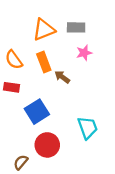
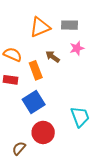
orange semicircle: (14, 60) -> (13, 55), turned 150
orange rectangle: (44, 62) -> (36, 70), moved
brown arrow: (62, 77) -> (53, 57), moved

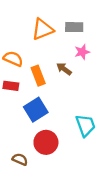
brown arrow: (53, 57) -> (64, 69), moved
brown semicircle: (19, 148) -> (20, 159), turned 72

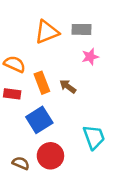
brown arrow: (64, 69) -> (68, 86), moved
brown semicircle: (20, 159) -> (21, 163), moved

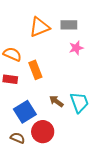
brown arrow: (68, 86) -> (56, 101), moved
blue square: (39, 120) -> (25, 112), moved
cyan trapezoid: (94, 137) -> (79, 102), moved

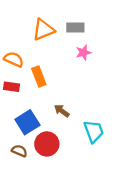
cyan trapezoid: (79, 102) -> (94, 131), moved

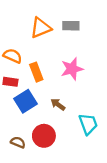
pink star: (83, 53) -> (72, 69), moved, size x1.5
blue square: (27, 122) -> (26, 101), moved

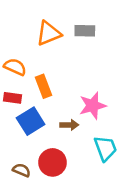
pink star: (72, 69) -> (93, 106), moved
brown arrow: (58, 104) -> (69, 125), turned 144

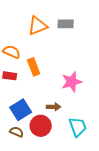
blue square: (31, 121) -> (21, 110), moved
brown arrow: (69, 125) -> (54, 107), moved
cyan trapezoid: (105, 148) -> (78, 127), moved

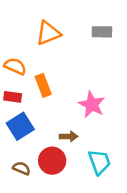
gray rectangle: (66, 24) -> (102, 32), moved
pink star: (72, 82) -> (92, 105), turned -30
blue square: (21, 110) -> (20, 126), moved

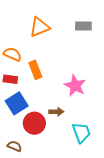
red circle: (52, 161) -> (34, 123), moved
brown semicircle: (22, 168) -> (14, 146), moved

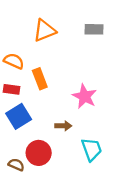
red circle: (34, 123) -> (39, 153), moved

